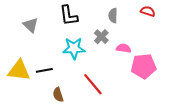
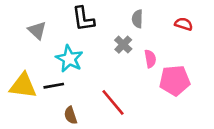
red semicircle: (148, 11) -> (184, 24), moved
cyan star: (74, 48) -> (69, 59), moved, turned 30
pink semicircle: (124, 48) -> (150, 59), turned 72

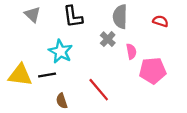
gray semicircle: (137, 19) -> (120, 17), size x1.5
gray triangle: (37, 30) -> (32, 14), moved

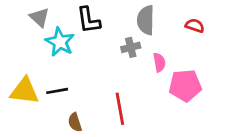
gray cross: (108, 39) -> (131, 47), turned 32
cyan star: (61, 51) -> (60, 42), moved
red line: (99, 90) -> (120, 109), turned 30

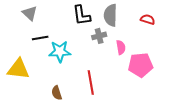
black L-shape: (88, 20) -> (81, 15), moved
cyan star: (60, 42) -> (60, 51), moved, turned -30
black line: (57, 91) -> (40, 38), moved

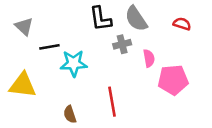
gray triangle: (30, 13) -> (24, 26), moved
gray semicircle: (110, 15) -> (136, 19), turned -35

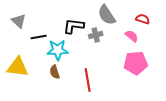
black L-shape: (100, 19) -> (74, 26), moved, turned 105
pink semicircle: (149, 58) -> (132, 36), moved, turned -40
brown semicircle: (70, 114) -> (55, 72), moved

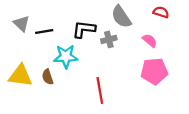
red semicircle: (143, 19) -> (161, 12), moved
black line: (39, 37) -> (44, 31), moved
brown semicircle: (55, 72) -> (48, 77), moved

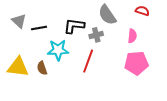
pink semicircle: (150, 41) -> (132, 36), turned 56
red line: (100, 90) -> (88, 61), moved, turned 30

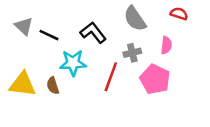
black L-shape: (74, 26) -> (93, 33), turned 45
black line: (39, 28) -> (49, 35), turned 35
gray cross: (96, 35) -> (132, 53), moved
pink pentagon: (136, 63) -> (155, 79), moved, turned 30

